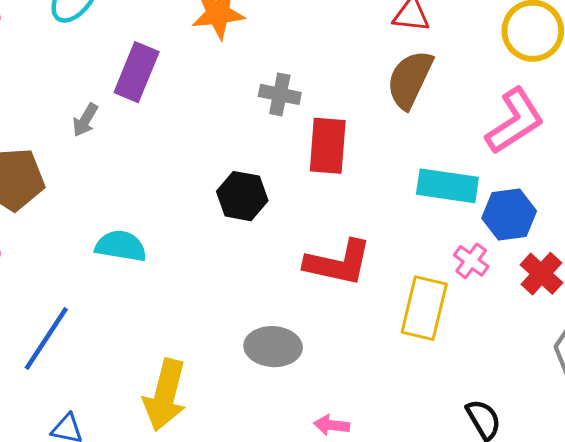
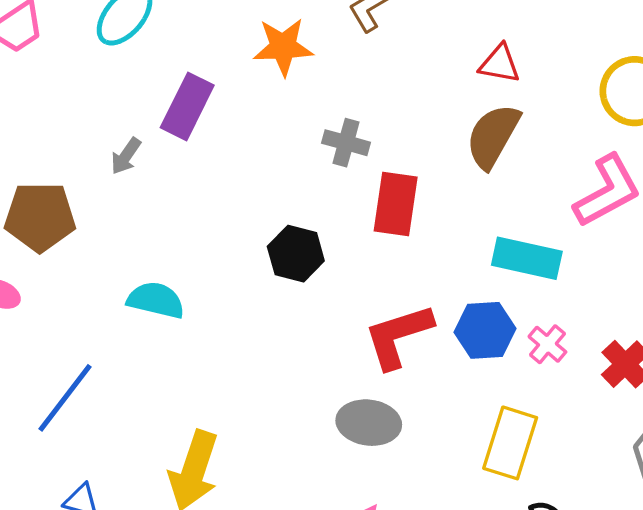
blue hexagon: (509, 215) -> (485, 330), moved
red L-shape: (338, 263) -> (398, 336), turned 146
yellow rectangle: (424, 308) -> (510, 443), moved
gray ellipse: (273, 347) -> (369, 423), moved

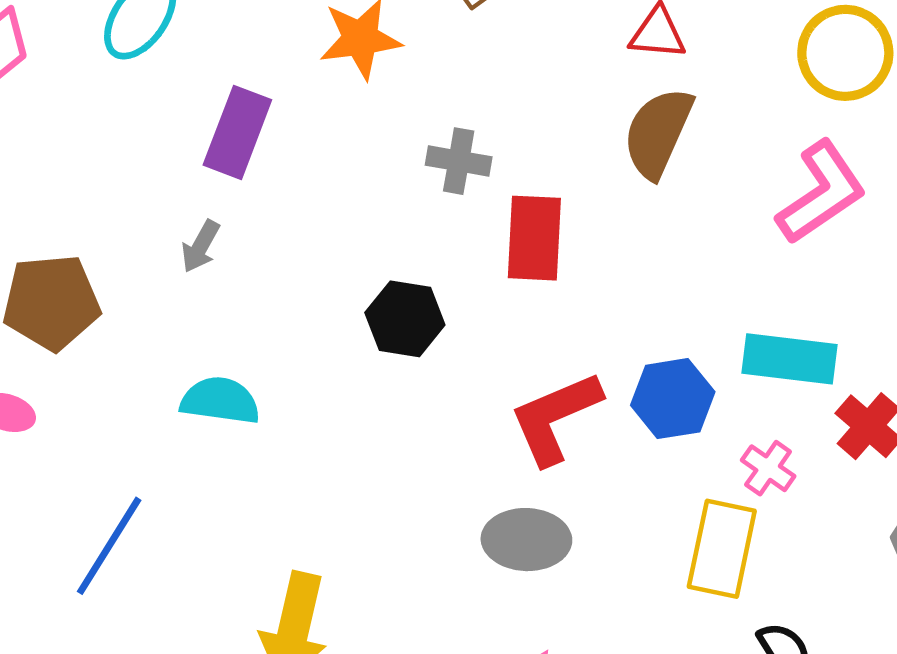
gray arrow: (126, 156) -> (201, 246), moved
cyan rectangle: (527, 258) -> (790, 359), moved
pink cross: (547, 344) -> (768, 468), moved

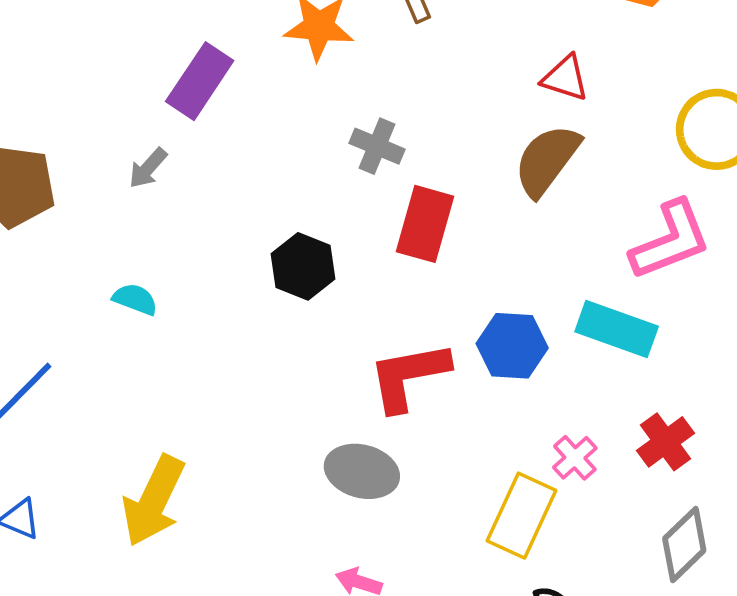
cyan rectangle: (790, 359) -> (617, 329), moved
blue hexagon: (673, 399) -> (512, 346), moved
cyan semicircle: (220, 401) -> (135, 299), size x0.7

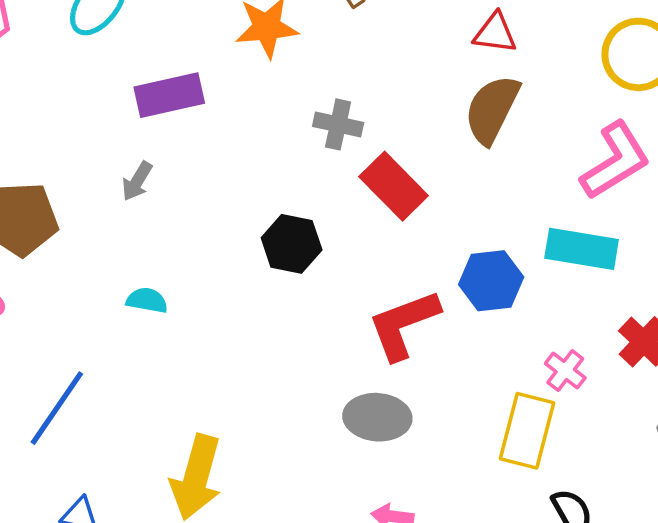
purple rectangle: (200, 81) -> (169, 95), turned 54
red rectangle: (425, 224) -> (394, 186), turned -50

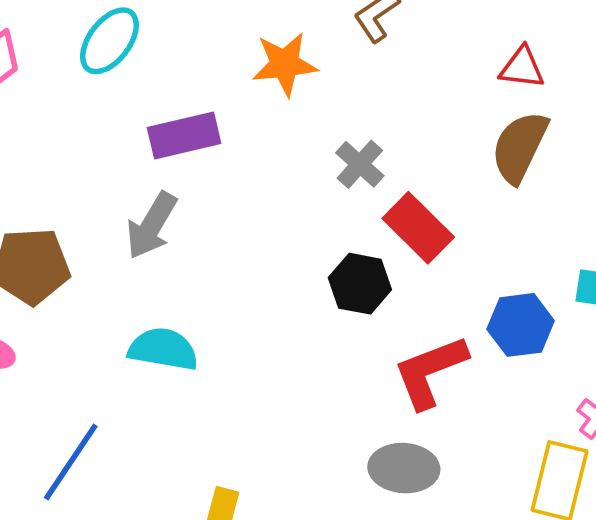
gray cross: (338, 124) -> (360, 164), turned 30
gray arrow: (137, 181) -> (152, 225), size x1.6
black hexagon: (292, 244) -> (360, 284), moved
cyan semicircle: (147, 300) -> (163, 349), size x1.6

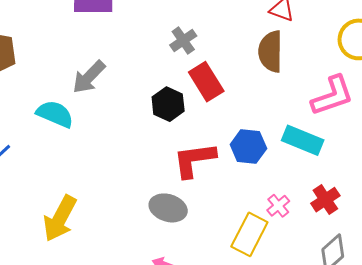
brown semicircle: (520, 147) -> (270, 52), turned -39
gray arrow: (152, 225) -> (89, 77), moved

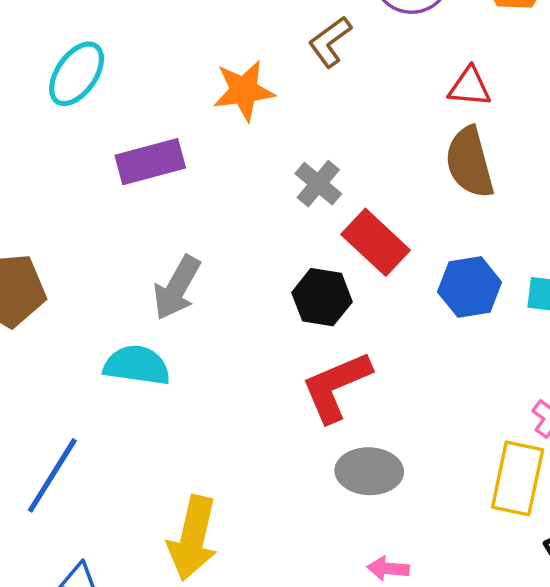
blue hexagon: (248, 147) -> (470, 287), moved
red L-shape: (194, 160) -> (336, 386), moved

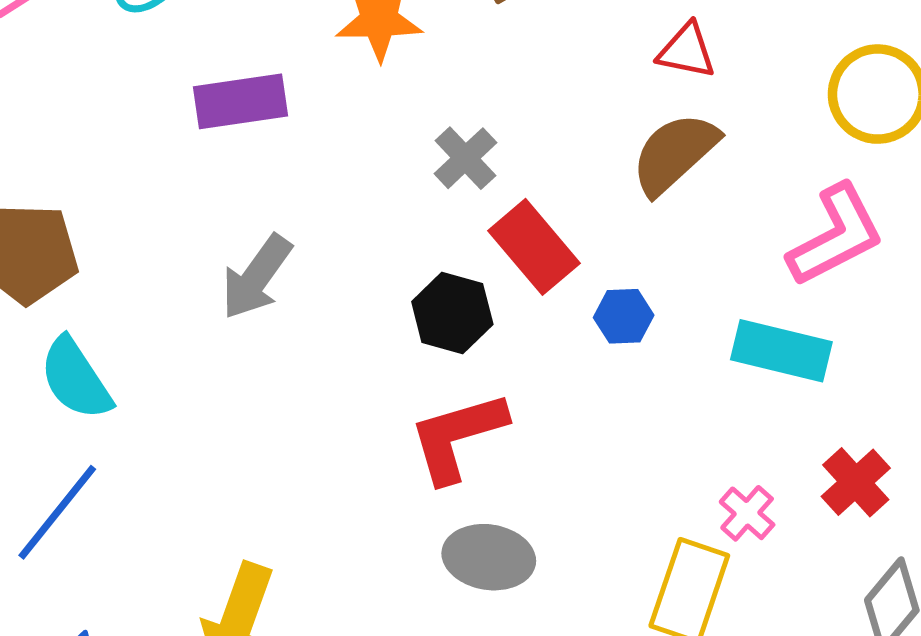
brown semicircle: (470, 162) -> (675, 153), turned 56
blue hexagon: (470, 287) -> (624, 316), moved, size x0.7
cyan semicircle: (137, 365) -> (76, 379), moved, turned -138

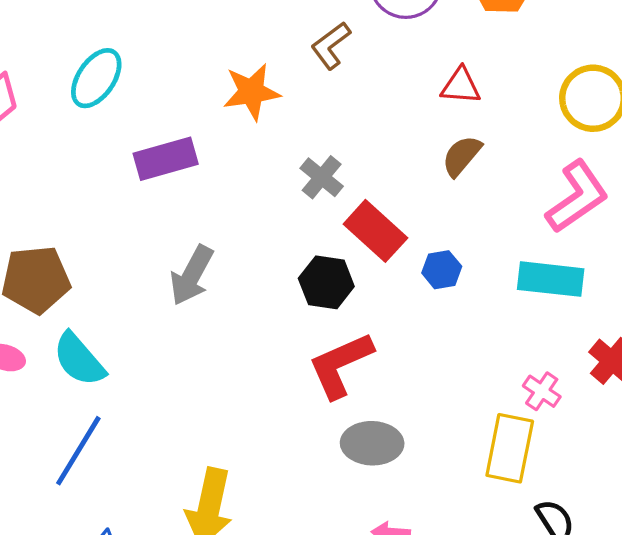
brown semicircle: (675, 153) -> (462, 156), size x0.7

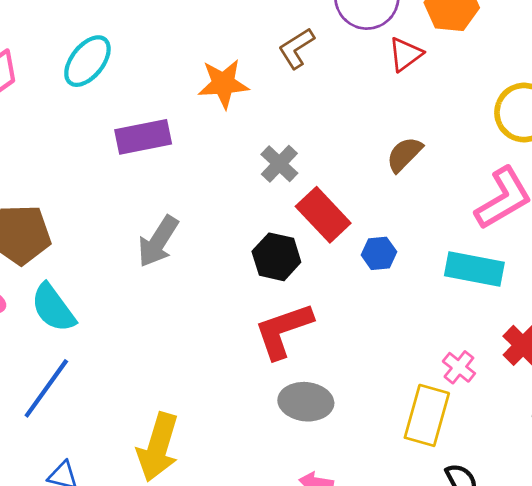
red triangle: (461, 86) -> (405, 54), moved, turned -45

